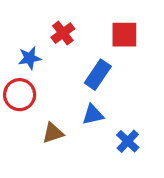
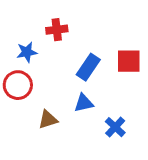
red cross: (63, 33) -> (57, 30), turned 30
red square: (124, 35) -> (129, 61), moved

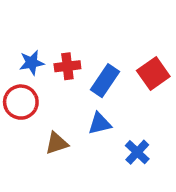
red cross: (57, 30) -> (67, 66), moved
red square: (129, 61) -> (153, 73), turned -35

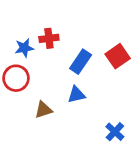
red cross: (67, 66) -> (49, 38), moved
blue cross: (137, 152) -> (115, 132), moved

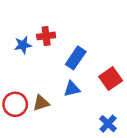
red square: (118, 56) -> (111, 79), moved
red circle: (16, 78) -> (15, 104), moved

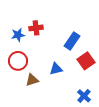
blue rectangle: (76, 58) -> (72, 41), moved
red circle: (15, 104) -> (18, 61), moved

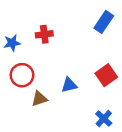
blue star: (18, 35) -> (12, 43), moved
blue rectangle: (72, 41) -> (104, 22), moved

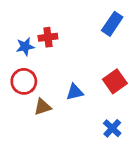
blue star: (12, 43) -> (25, 47), moved

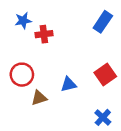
blue star: (25, 47) -> (23, 21), moved

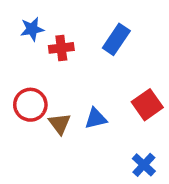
blue rectangle: (103, 22) -> (116, 39), moved
brown triangle: (39, 98) -> (60, 124), moved, turned -49

